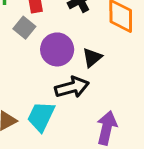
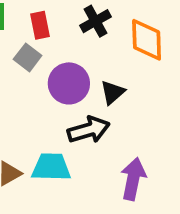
cyan trapezoid: (41, 116) -> (51, 167), turned 68

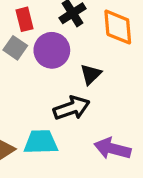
purple circle: (69, 83) -> (52, 50), moved
purple arrow: (133, 179) -> (112, 149), turned -84

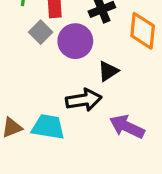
purple arrow: (112, 149) -> (127, 127), moved

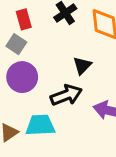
purple circle: (75, 41) -> (22, 77), moved

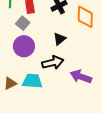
black triangle: (82, 66) -> (60, 39), moved

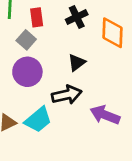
cyan trapezoid: (32, 81) -> (38, 120), turned 135

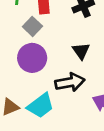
black triangle: (77, 63) -> (81, 51), turned -30

